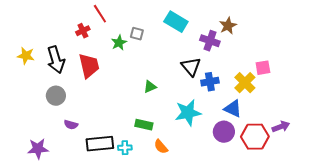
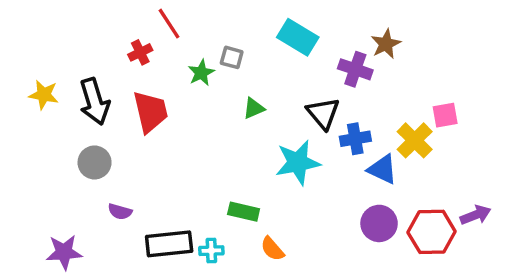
green triangle: (150, 87) -> (254, 108), moved
blue triangle: (233, 109) -> (382, 169), moved
cyan star: (188, 113) -> (298, 162), moved

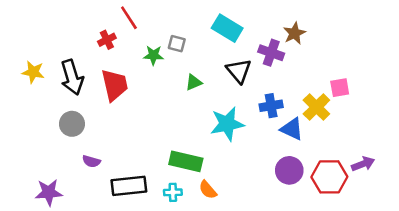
green star: (201, 73) -> (153, 55), turned 30
black triangle: (323, 113) -> (239, 71), moved
green rectangle: (244, 212) -> (186, 161), size x1.4
cyan cross: (211, 251) -> (173, 192), moved

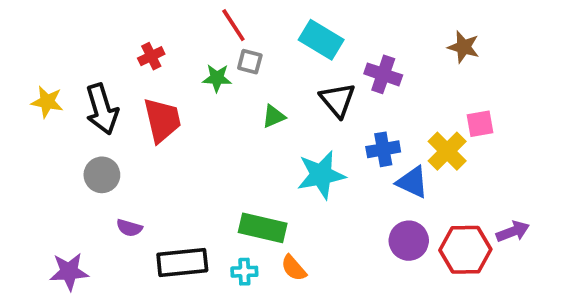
red line: (129, 18) -> (233, 25), moved
brown star: (294, 33) -> (464, 47), moved, turned -30

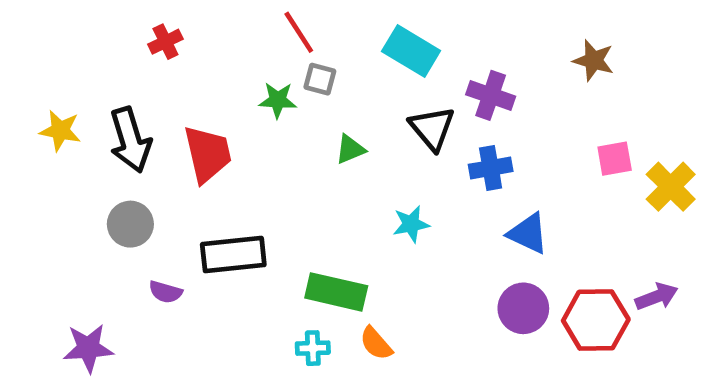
red cross: (151, 56) -> (165, 42), moved
blue cross: (383, 149) -> (491, 168), moved
yellow cross: (447, 151) -> (671, 187), moved
cyan star: (321, 175) -> (411, 224), size x0.6
black rectangle: (182, 263) -> (233, 255), moved

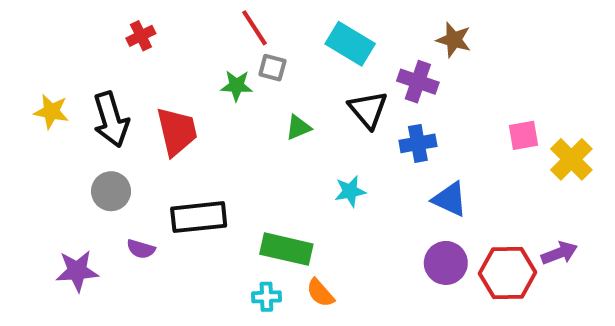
brown star: (593, 60) -> (454, 40), moved
purple star: (88, 348) -> (77, 271), moved

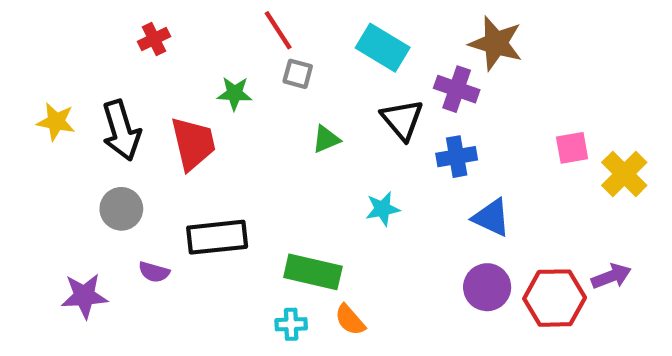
brown star: (454, 40) -> (496, 43), size x1.4
green star: (237, 86) -> (235, 93), moved

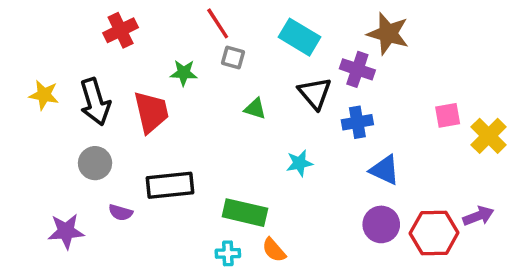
red cross: (154, 39) -> (121, 30), size x1.4
green triangle: (326, 139) -> (255, 109), turned 40

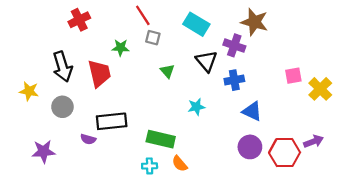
yellow star: (44, 95) -> (29, 91), moved
green triangle: (255, 109) -> (167, 71), turned 32
purple semicircle: (121, 213) -> (88, 139), moved

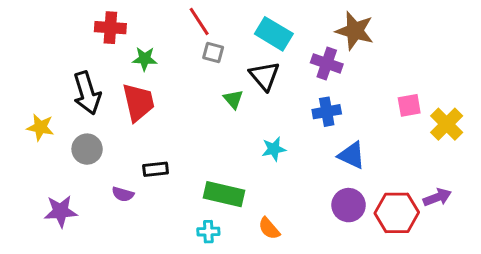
red cross: (79, 20) -> (110, 28), turned 30
green star: (121, 48) -> (145, 59), moved
black triangle: (206, 61) -> (264, 76), moved
black rectangle: (112, 121) -> (156, 169), size x0.6
orange semicircle: (180, 164) -> (269, 228), moved

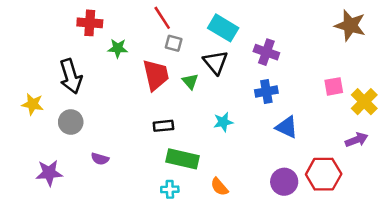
brown star: (355, 31) -> (350, 25), moved
red trapezoid: (138, 102) -> (156, 75), moved
black rectangle: (156, 169) -> (163, 126), moved
purple arrow: (437, 197) -> (357, 140), moved
purple circle: (349, 205) -> (284, 182), moved

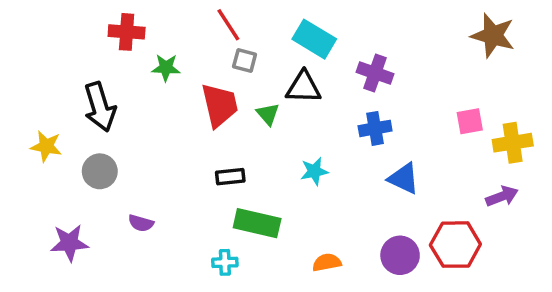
black triangle: (216, 62) -> (304, 87), turned -48
yellow cross: (364, 102) -> (513, 143), turned 36
orange semicircle: (219, 187) -> (327, 262), moved, turned 120
cyan cross: (170, 189) -> (225, 262), moved

